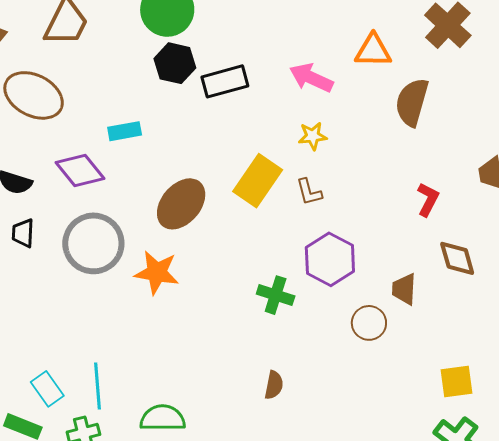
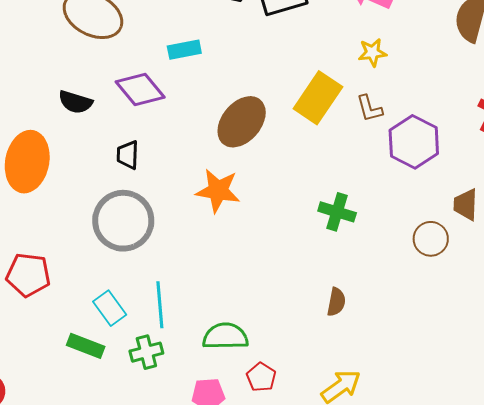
black trapezoid: (23, 233) -> (128, 155), moved
gray circle: (93, 243) -> (123, 221), moved
purple hexagon: (330, 259) -> (414, 142), moved

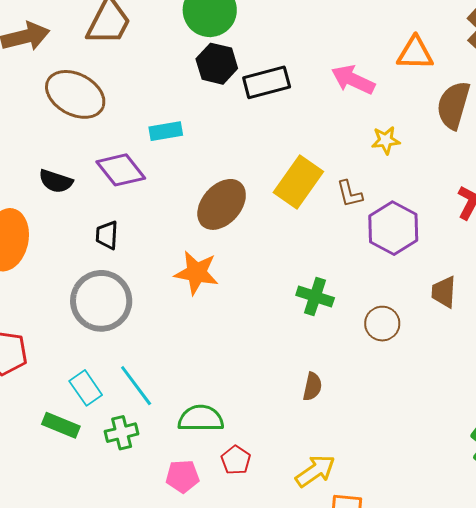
yellow star: (372, 53) -> (386, 140), moved
brown circle: (431, 239) -> (382, 324), moved
cyan line: (160, 305) -> (136, 386), turned -33

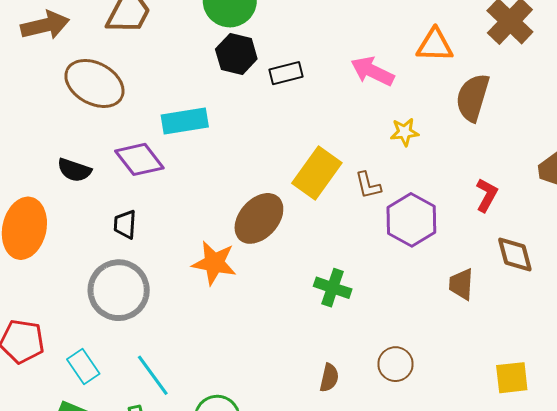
black rectangle: (267, 82) -> (286, 73), size x0.7
cyan rectangle: (166, 131) -> (185, 121), size x1.4
brown ellipse: (222, 204) -> (259, 218), moved
brown circle: (382, 324) -> (395, 364), moved
cyan rectangle: (86, 388) -> (83, 367), moved

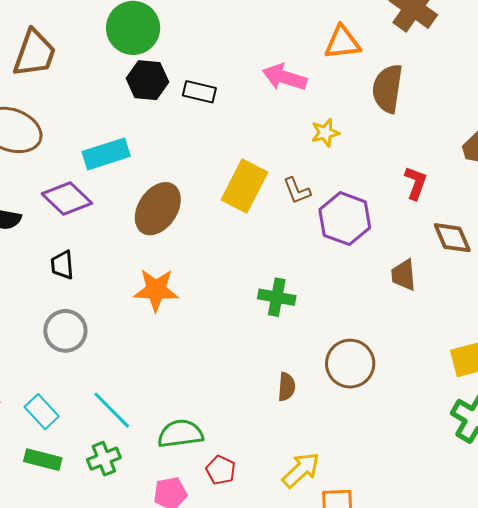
black rectangle: (286, 73) -> (199, 92), turned 36
brown ellipse: (259, 218) -> (158, 209), moved
gray circle: (119, 290) -> (65, 331), size x0.7
brown circle: (395, 364) -> (350, 364), size x1.4

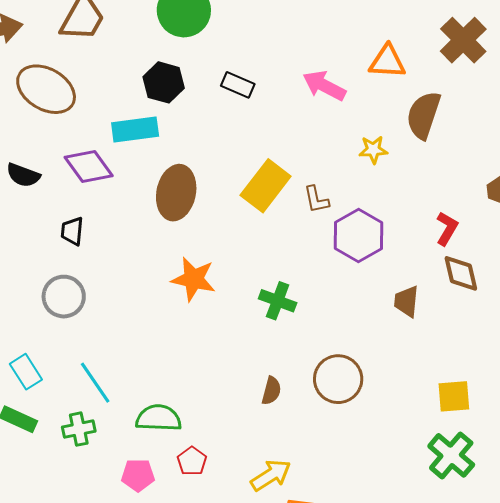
black hexagon: (147, 80) -> (164, 82), moved
yellow star: (325, 133) -> (373, 150), moved
red L-shape: (416, 183) -> (447, 228), moved
brown ellipse: (158, 209) -> (176, 193), turned -32
orange star: (156, 290) -> (194, 279), moved

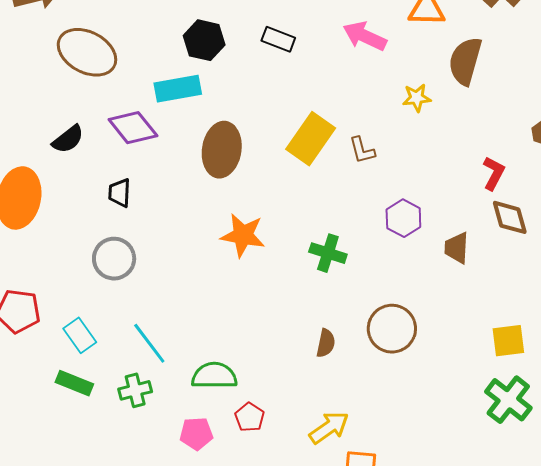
black semicircle: (23, 175) -> (68, 139), turned -56
purple hexagon: (358, 235) -> (403, 218), moved, size x0.7

